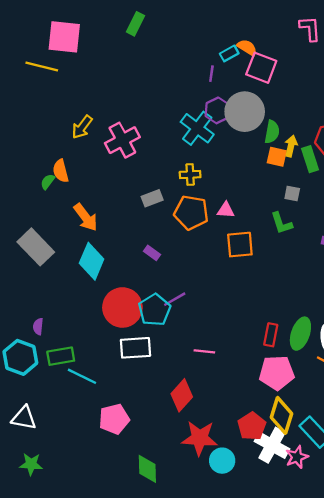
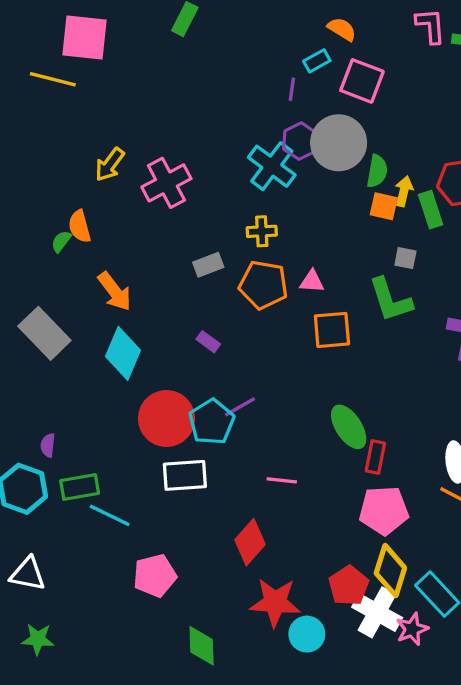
orange semicircle: (247, 48) -> (342, 29), moved
green L-shape: (281, 223) -> (390, 300), size x1.4
green ellipse: (300, 334) -> (349, 427), moved, turned -52

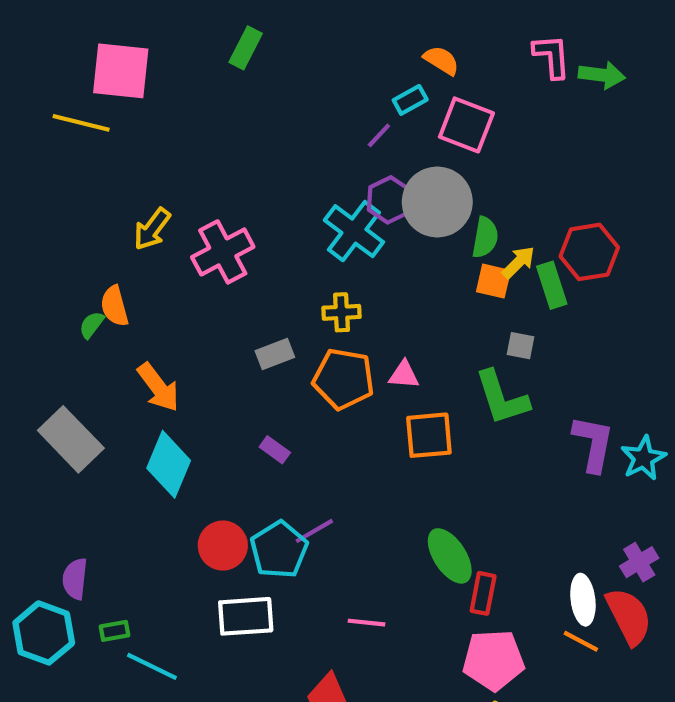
purple line: (292, 89) -> (379, 135), turned 35
yellow arrow: (404, 191) -> (518, 262), turned 32
red circle: (166, 419) -> (223, 546), size x0.7
purple semicircle: (48, 445) -> (75, 579), size x1.4
green rectangle: (80, 487) -> (115, 631), size x0.6

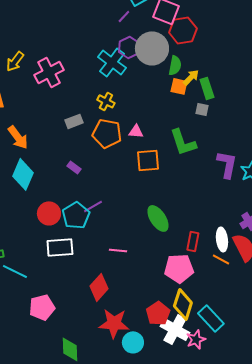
red hexagon: (589, 252) -> (183, 30), moved
yellow cross: (341, 312) -> (106, 101), turned 30
gray square: (521, 346) -> (202, 109), moved
red rectangle: (483, 593) -> (193, 241), moved

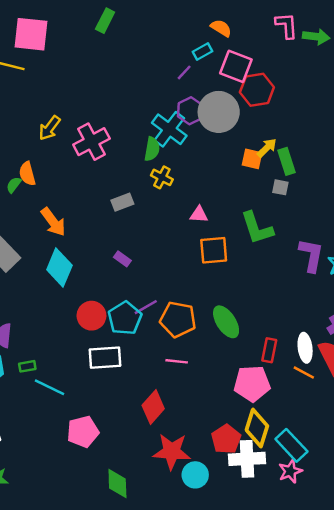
green semicircle: (175, 65) -> (152, 149), moved
orange pentagon: (107, 133) -> (178, 319), moved
white cross: (175, 329) -> (247, 459), turned -32
pink star: (196, 339) -> (290, 471), moved

